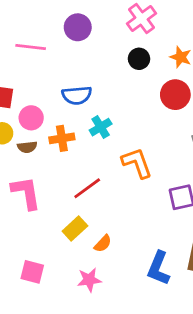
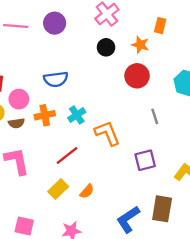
pink line: (31, 47) -> (16, 26), moved
cyan cross: (101, 127) -> (77, 115), moved
orange semicircle: (103, 244) -> (87, 191), moved
blue L-shape: (158, 268) -> (128, 219), turned 36

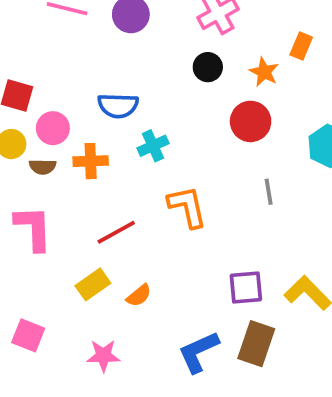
cyan cross: (77, 115) -> (153, 146), moved
purple square: (145, 160) -> (246, 287), moved

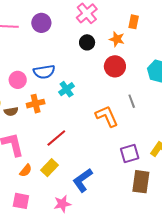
pink circle: (53, 128) -> (18, 80), moved
orange L-shape: (187, 207) -> (107, 116), moved
orange semicircle: (139, 296) -> (26, 171), moved
blue L-shape: (198, 352) -> (83, 180), moved

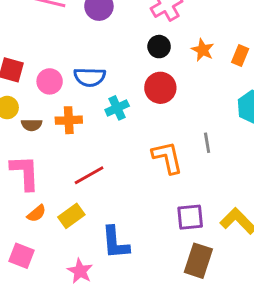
orange rectangle: (134, 22) -> (240, 56), moved
red circle: (115, 66) -> (160, 88), moved
blue L-shape: (83, 180) -> (115, 243), turned -70
pink star: (62, 204) -> (80, 271), turned 30

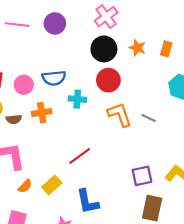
black circle: (159, 47) -> (104, 49), size x1.5
cyan cross: (117, 108) -> (77, 99), turned 36
gray line: (207, 143) -> (149, 118), turned -48
orange L-shape: (167, 157) -> (120, 115), moved
red line: (89, 175) -> (80, 156), moved

